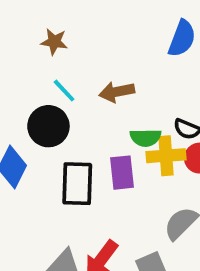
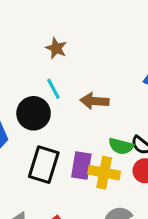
green semicircle: (146, 138) -> (121, 146), moved
yellow cross: (166, 156) -> (104, 173), moved

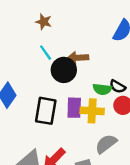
black circle: (34, 113) -> (64, 70), moved

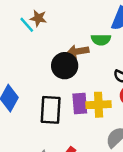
cyan line: (46, 53) -> (27, 25), moved
green semicircle: (102, 89) -> (101, 40), moved

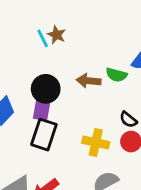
black circle: (65, 66) -> (46, 89), moved
purple rectangle: (80, 103) -> (42, 109), moved

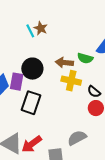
purple rectangle: (42, 109) -> (17, 82), moved
yellow cross: (96, 142) -> (71, 81), moved

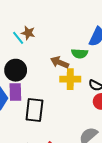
brown arrow: (64, 63) -> (60, 62), turned 30
black circle: (32, 69) -> (16, 70), moved

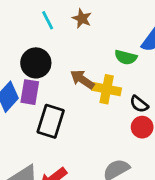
brown star: (28, 33) -> (82, 18), moved
brown arrow: (60, 62) -> (82, 79), moved

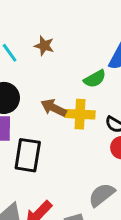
green semicircle: (126, 57) -> (95, 79), turned -35

